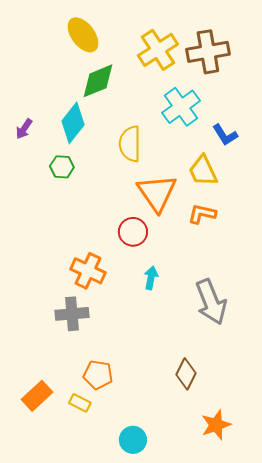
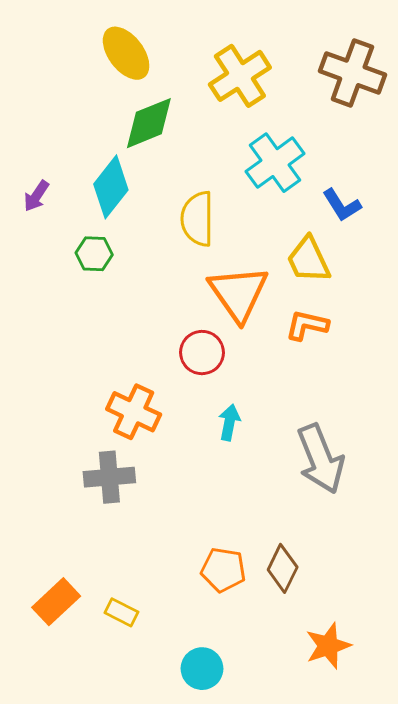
brown cross: (208, 52) -> (352, 73), moved, turned 30
orange pentagon: (98, 375) -> (223, 570), moved

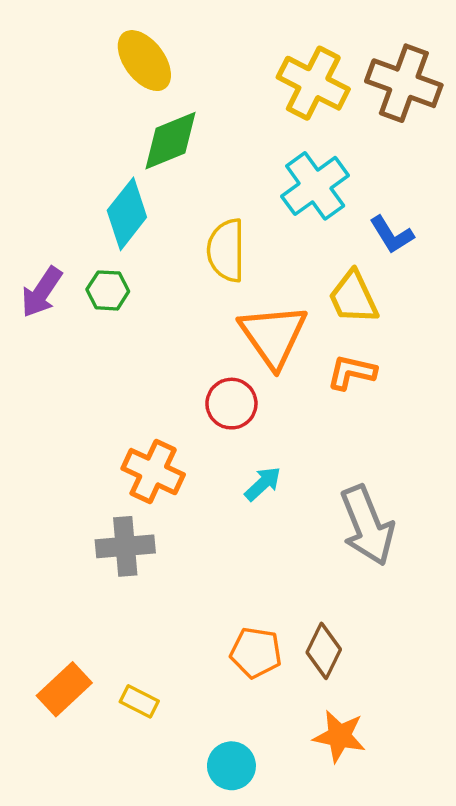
yellow cross: (240, 76) -> (313, 83), moved, turned -30
purple arrow: (36, 196) -> (42, 292), moved, size x1.4
cyan arrow: (229, 422) -> (263, 484), turned 36
orange star: (328, 646) -> (339, 736), moved, turned 30

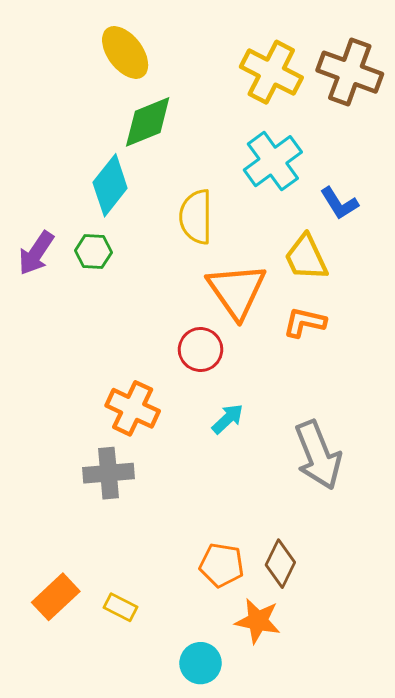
orange star: (339, 736) -> (258, 621), moved

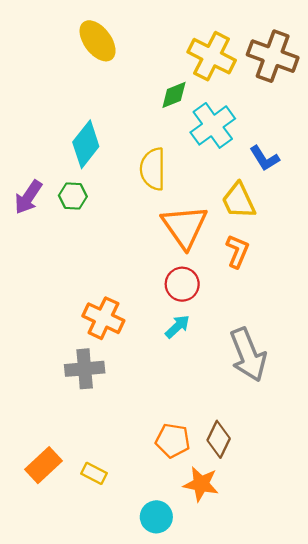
green diamond: (148, 122) -> (174, 95), moved, size x0.7
orange L-shape: (305, 322) -> (237, 251), turned 100
red circle: (200, 350) -> (182, 284), moved

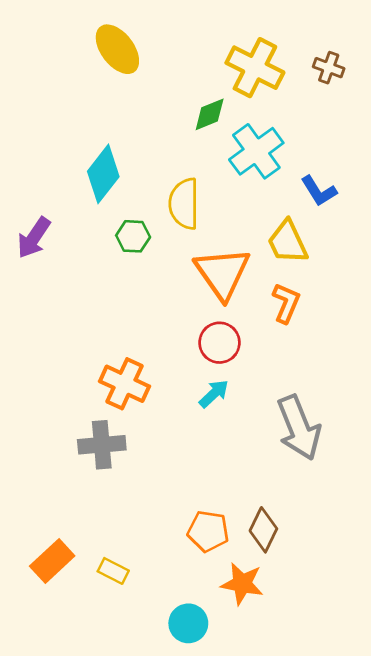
brown cross: (273, 56) -> (329, 68), size x0.5
green hexagon: (73, 196) -> (133, 236), moved

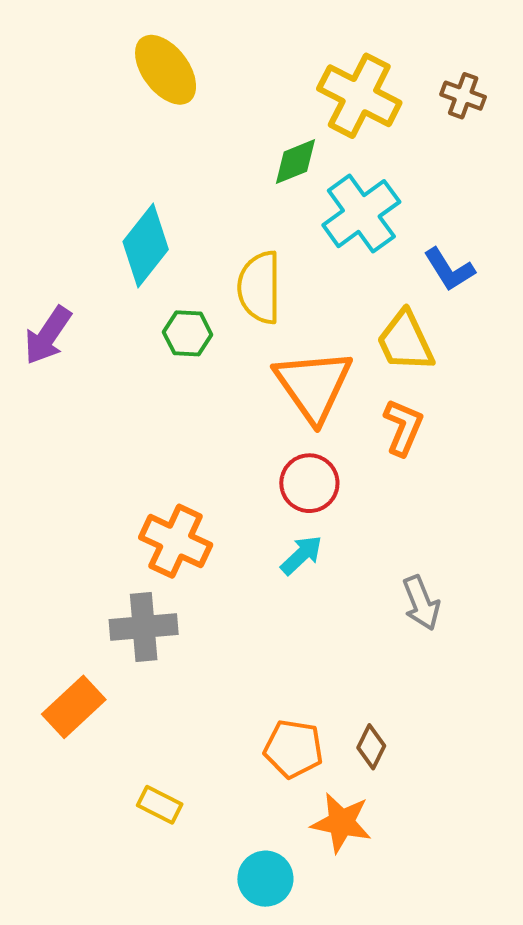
gray arrow: (299, 428) -> (421, 603), size x0.6
brown diamond: (263, 530) -> (371, 747), size x0.7
orange rectangle: (52, 561) -> (74, 707), moved

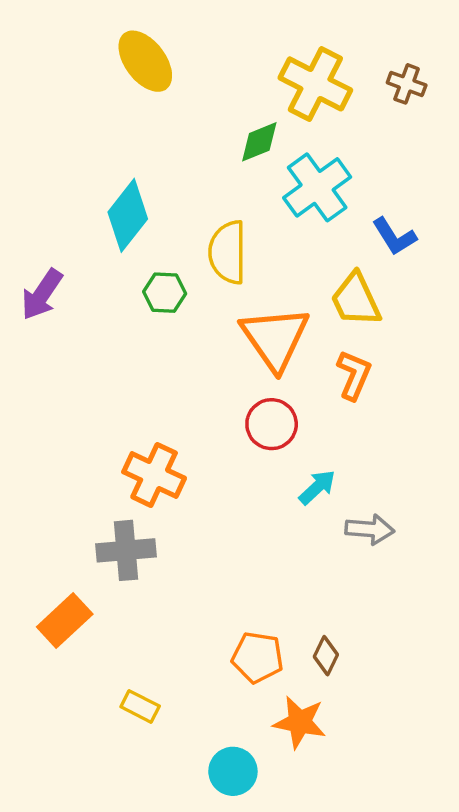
cyan arrow: (301, 555) -> (317, 487), moved
gray arrow: (421, 603) -> (370, 529), turned -63

